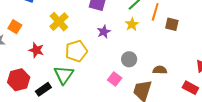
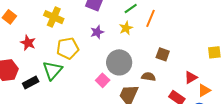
yellow cross: (59, 22) -> (54, 17), turned -30
brown square: (172, 24) -> (163, 54), moved
gray circle: (129, 59) -> (119, 62), size x1.6

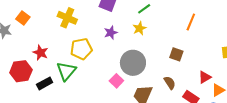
orange line: (150, 18) -> (191, 22), moved
red star: (28, 43) -> (41, 53), moved
brown semicircle: (148, 77) -> (170, 83), moved, turned 48

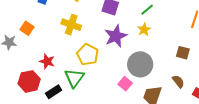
purple star: (111, 33) -> (116, 36), size x1.6
yellow pentagon: (81, 49) -> (88, 55), turned -30

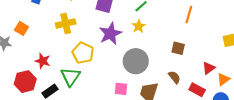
yellow cross: (71, 25) -> (66, 23), turned -30
pink square: (125, 84) -> (121, 89), moved, turned -32

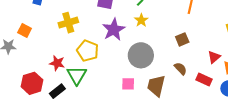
brown square: (178, 48) -> (182, 39), turned -32
red star: (43, 61) -> (57, 63), moved

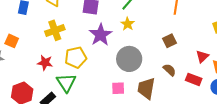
yellow pentagon: (88, 51) -> (76, 57), turned -30
red star: (57, 63) -> (45, 63), moved

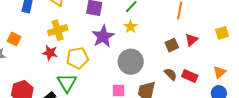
red triangle: (202, 56) -> (191, 40), moved
red star: (45, 63) -> (50, 53), moved
red rectangle: (194, 79) -> (190, 76), moved

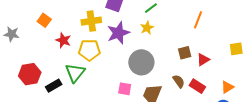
yellow cross: (58, 30) -> (91, 21), moved
orange square: (14, 39) -> (44, 20), moved
red triangle: (191, 40) -> (203, 60), moved

